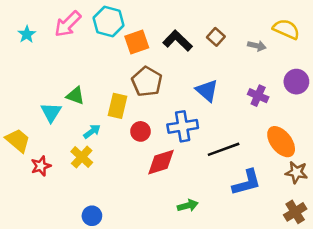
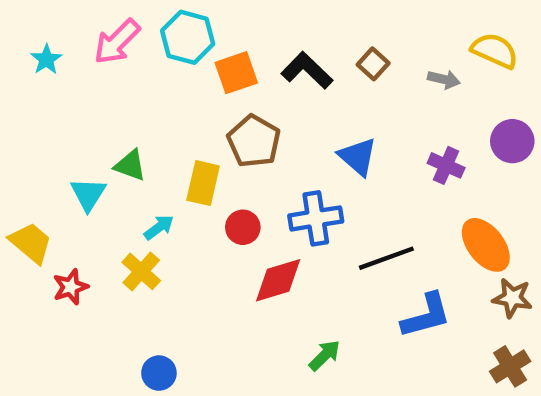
green arrow: (188, 206) -> (325, 355), turned -30

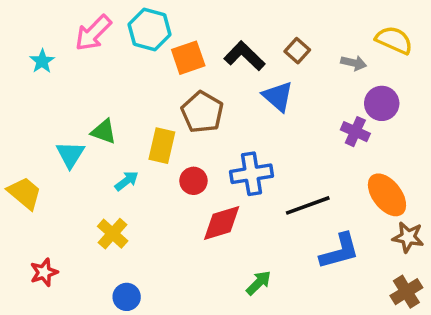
cyan star: (46, 59) -> (42, 61), moved
purple circle: (512, 141) -> (382, 103), moved
blue triangle: (358, 157) -> (278, 96), moved
yellow cross: (141, 271) -> (113, 234), moved
red star: (71, 287) -> (44, 272), moved

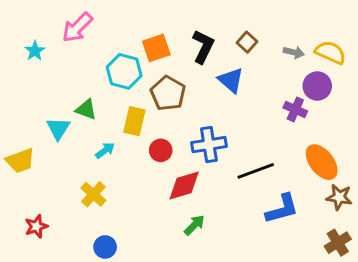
cyan hexagon: (149, 30) -> (124, 71), moved
yellow semicircle: (394, 40) -> (330, 52), moved
black L-shape: (244, 56) -> (203, 46), turned 72
yellow trapezoid: (25, 193) -> (20, 161), turned 120
green arrow: (259, 283) -> (194, 225), moved

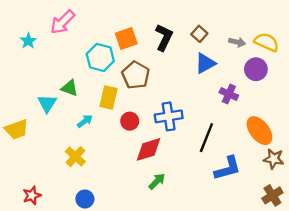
blue triangle: (231, 80) -> (205, 63), moved, turned 50
purple cross: (295, 109) -> (229, 94), moved
black line: (256, 171) -> (206, 138), turned -48
red star: (36, 226) -> (32, 195), moved

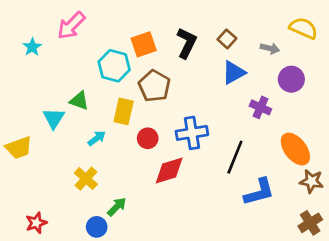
yellow semicircle: (267, 42) -> (303, 28), moved
green arrow: (157, 181) -> (117, 207), moved

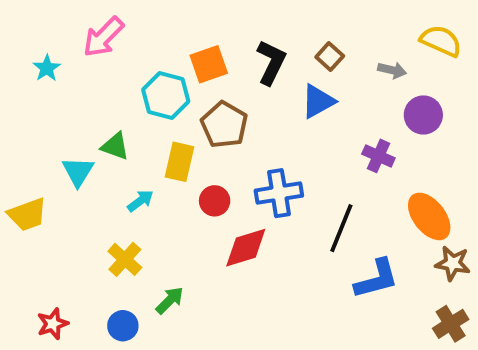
blue triangle: (234, 73) -> (318, 101), moved
blue circle: (97, 227) -> (123, 326), moved

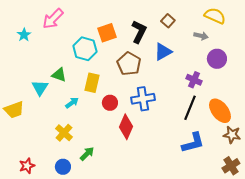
yellow semicircle: (441, 41) -> (215, 16), moved
brown square: (330, 56) -> (168, 21), moved
brown pentagon: (224, 125) -> (129, 64), moved
black line: (341, 228) -> (190, 108), moved
red diamond: (246, 248) -> (126, 127), turned -50

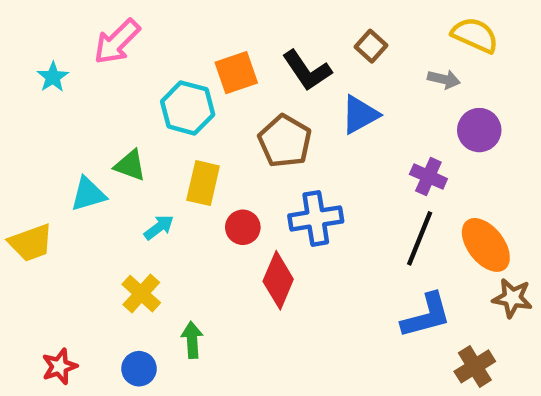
black L-shape: (139, 32) -> (307, 70), turned 120
cyan triangle: (40, 88) -> (88, 194), turned 42
green arrow: (87, 154) -> (192, 340), turned -49
brown cross: (231, 166) -> (475, 366), moved

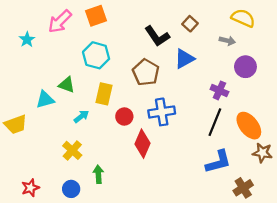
orange square: (236, 73) -> (96, 16), moved

